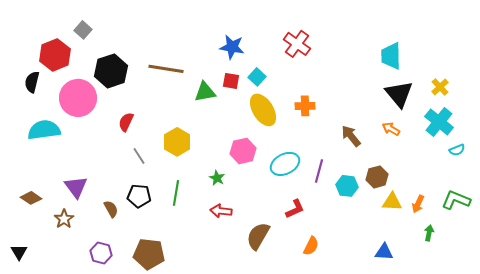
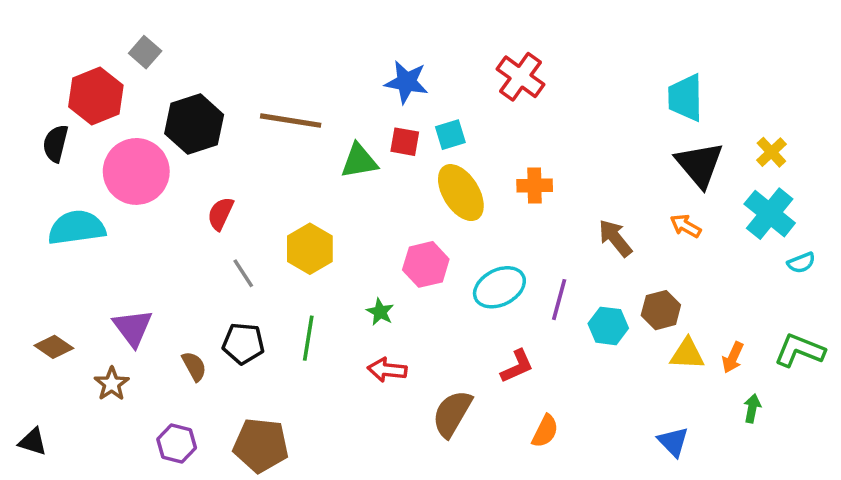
cyan square: (257, 77) -> (450, 135), turned 30
black triangle: (19, 252) -> (33, 442), turned -42
blue triangle: (384, 252) -> (673, 442), turned 42

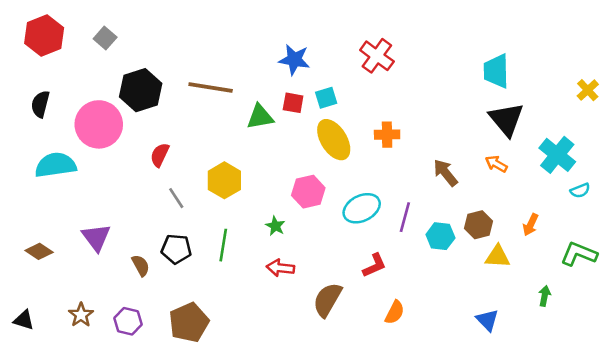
red hexagon: (96, 96) -> (44, 36), moved
yellow cross: (771, 152) -> (588, 90), moved
orange arrow: (733, 357) -> (531, 225), moved
brown star: (112, 384) -> (81, 315), moved
brown pentagon: (261, 445) -> (189, 323), turned -30

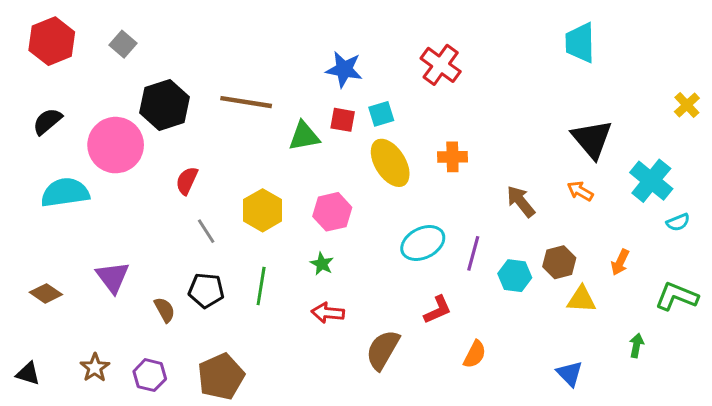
cyan trapezoid: (496, 71) -> (580, 43), moved
black semicircle: (40, 104) -> (47, 121), turned 36
pink hexagon: (308, 192) -> (332, 212), moved
orange semicircle: (395, 312) -> (475, 354), moved

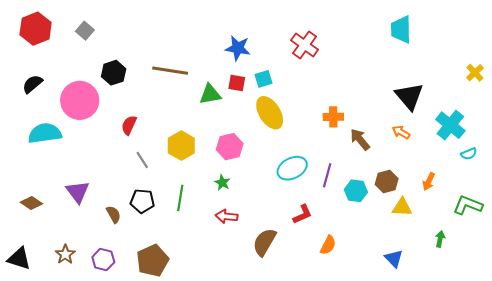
black hexagon: (165, 105) -> (114, 73), size x0.7
orange cross: (452, 157) -> (333, 117), moved
black triangle: (28, 374) -> (19, 259), size x1.4

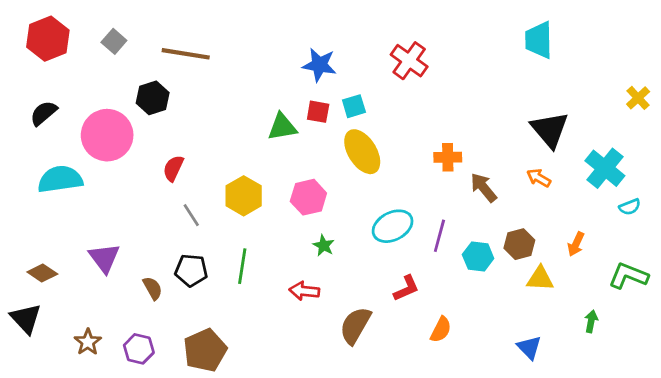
brown line: (170, 71) -> (186, 54), moved
green star: (222, 183) -> (324, 245), moved
black triangle: (19, 259) -> (26, 319), moved, turned 30

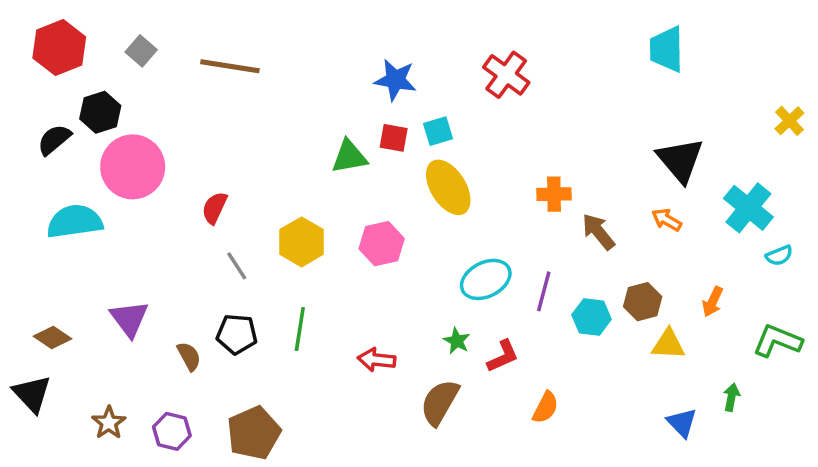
black hexagon: (153, 98) -> (100, 112), moved
green star: (324, 245) -> (457, 341), moved
blue triangle: (529, 348) -> (682, 423), moved

